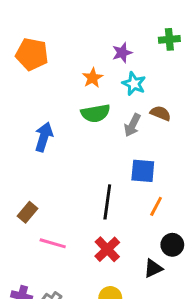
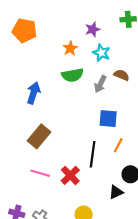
black line: (107, 202) -> (93, 154), moved
brown rectangle: (28, 212) -> (39, 136), moved, size x1.5
red cross: (107, 249) -> (70, 175), moved

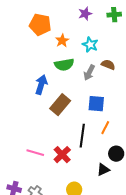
purple star: (93, 29) -> (85, 14), moved
orange pentagon: (25, 30) -> (40, 25), moved
blue arrow: (33, 93) -> (41, 85), moved
brown rectangle: (39, 136) -> (60, 105), moved

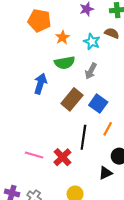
brown semicircle: (108, 65) -> (112, 33), moved
blue square: (96, 104) -> (98, 104), turned 30
brown rectangle: (60, 105) -> (72, 99), moved

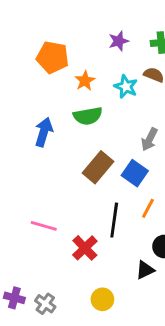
gray arrow: (91, 71) -> (149, 139), moved
blue arrow: (40, 84) -> (44, 132), moved
pink line: (34, 155) -> (44, 226), moved

